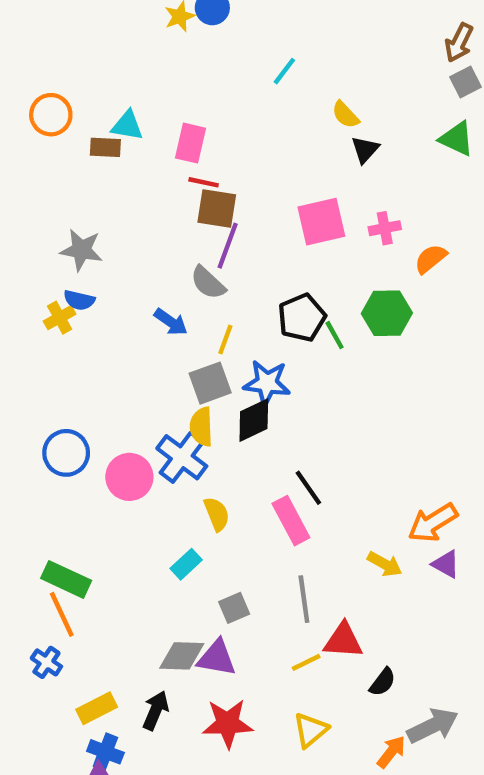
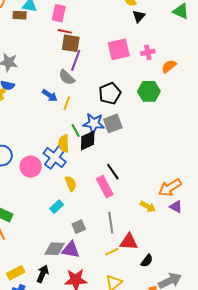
green line: (335, 335) -> (76, 130), moved
yellow line: (225, 339) -> (67, 103), moved
gray square: (210, 383) -> (113, 123), moved

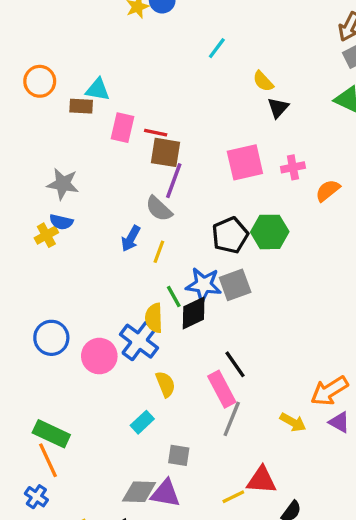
pink rectangle: (59, 13) -> (122, 128), moved
green hexagon: (149, 91) -> (270, 232), moved
blue arrow: (50, 95) -> (131, 239), turned 84
gray line: (111, 223) -> (232, 419), moved, turned 30
gray square: (79, 227) -> (179, 455), turned 32

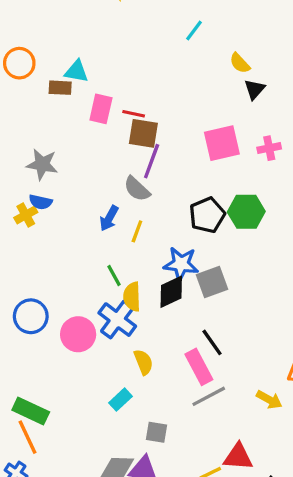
gray square: (235, 285) -> (212, 282), moved
green line: (174, 296) -> (114, 275), moved
gray line: (232, 419) -> (209, 396), turned 40

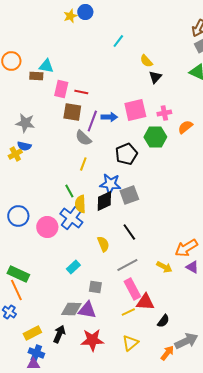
brown square: (143, 133) -> (72, 112), moved
green hexagon: (246, 212) -> (155, 137), moved
blue arrow: (109, 218) -> (109, 117), moved, turned -119
yellow semicircle: (143, 362) -> (103, 244), moved
pink rectangle: (199, 367) -> (132, 289), moved

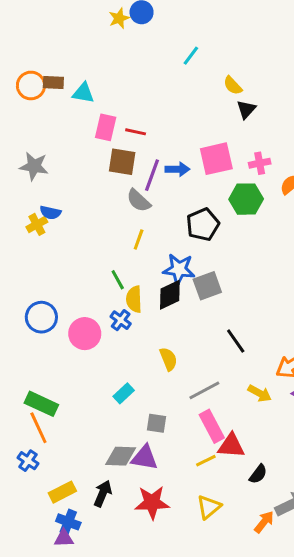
brown rectangle: (36, 76) -> (53, 82), moved
gray star: (25, 123) -> (34, 166), moved
blue cross: (71, 218) -> (121, 320), size x0.6
black line: (129, 232) -> (236, 341), moved

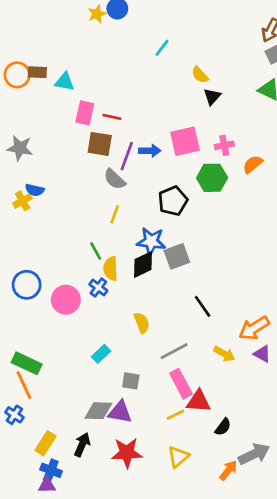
yellow rectangle: (62, 492) -> (46, 443), turned -30

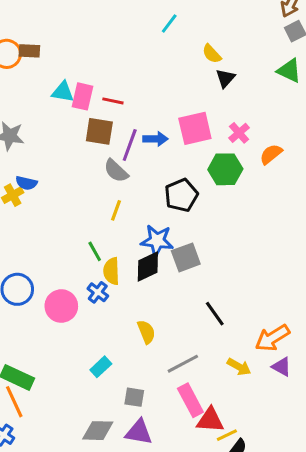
cyan triangle: (64, 82) -> (63, 92), moved
pink cross: (224, 145) -> (239, 133), turned -30
purple triangle: (120, 412) -> (139, 432), moved
yellow line: (176, 415) -> (227, 435), moved

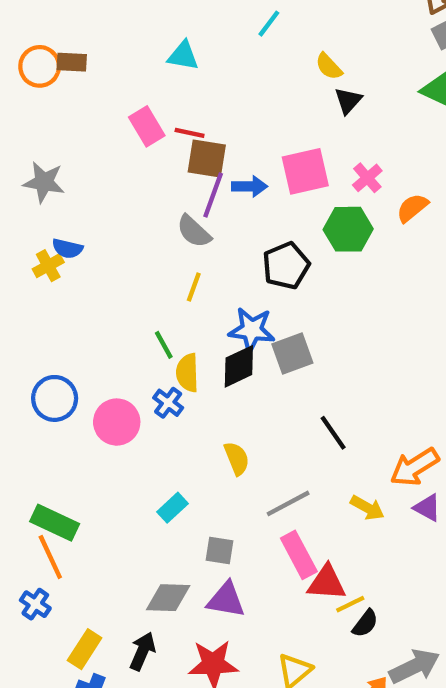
cyan triangle: (63, 92) -> (183, 56), moved
pink rectangle: (83, 96) -> (147, 126), turned -44
brown square: (99, 131) -> (207, 159), moved

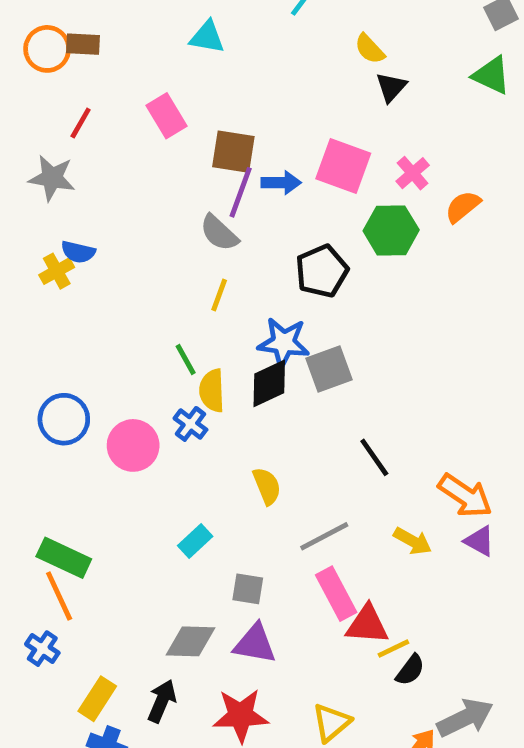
red line: (190, 133) -> (81, 123), moved, turned -72
pink square: (305, 171) -> (343, 166), turned 33
orange arrow: (415, 467) -> (465, 496), turned -114

